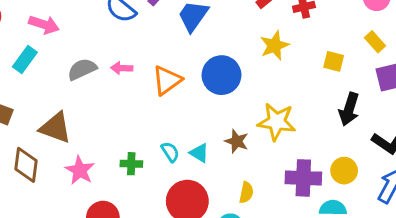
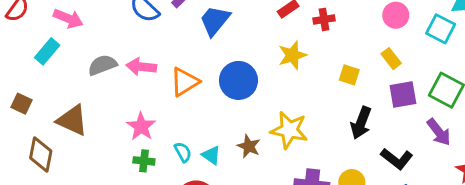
pink arrow: (122, 68) -> (141, 67), size x1.4
pink star: (80, 170) -> (141, 126), moved

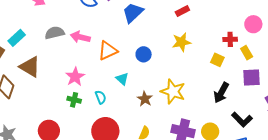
red cross: (324, 19) -> (230, 39), moved
cyan rectangle: (47, 51) -> (17, 38), moved
blue circle: (238, 80) -> (144, 54), size x0.6
cyan triangle: (211, 155) -> (122, 79), moved

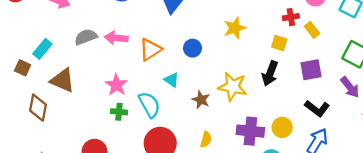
purple square: (251, 77) -> (311, 70), moved
black arrow: (221, 93) -> (270, 74), moved
cyan semicircle: (101, 97) -> (149, 105), size x1.6

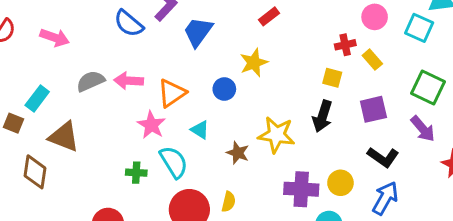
yellow star: (235, 28) -> (254, 63), moved
pink star: (116, 85) -> (151, 125), moved
yellow semicircle: (206, 140) -> (229, 202), moved

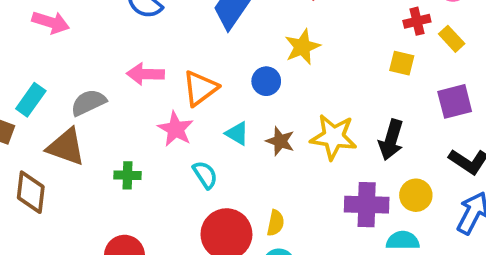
gray semicircle: (91, 81) -> (88, 103), moved
black arrow: (322, 116) -> (391, 140), moved
brown star: (238, 153) -> (280, 141), moved
cyan semicircle: (174, 162) -> (205, 175), size x0.7
green cross: (136, 173) -> (127, 175), moved

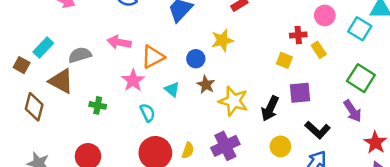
purple square: (455, 101) -> (300, 93), moved
brown star: (280, 141) -> (206, 85), moved
purple cross: (367, 205) -> (225, 146), moved, turned -36

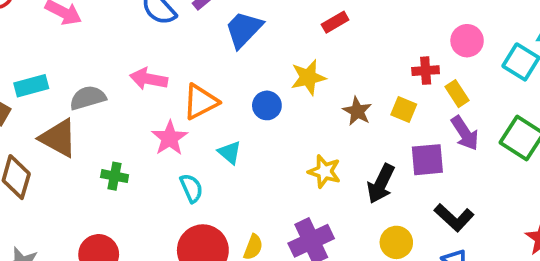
cyan rectangle: (43, 48) -> (31, 86), turned 30
brown star: (206, 85) -> (357, 111), moved
yellow star: (233, 101) -> (324, 171), size x0.7
purple arrow: (353, 111) -> (465, 133), moved

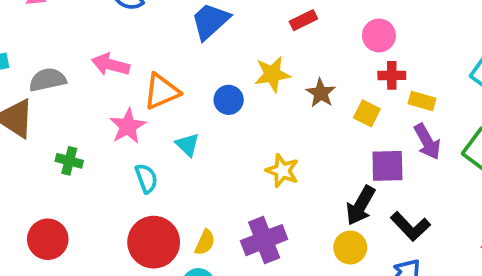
pink circle: (467, 41) -> (379, 35), moved
yellow rectangle: (457, 94) -> (422, 101), turned -45
brown star: (357, 111) -> (321, 93), moved
black arrow: (381, 184) -> (361, 205), moved

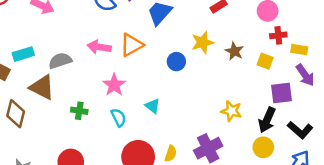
orange triangle: (162, 91) -> (132, 45), moved
cyan triangle: (188, 145) -> (153, 106), moved
yellow star: (282, 171) -> (231, 111), moved
cyan semicircle: (146, 178) -> (118, 117), moved

